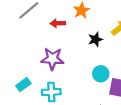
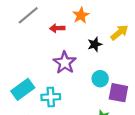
purple star: (52, 59) -> (65, 63), moved, turned 30
cyan rectangle: (23, 85) -> (23, 89), size x1.5

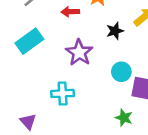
cyan rectangle: (23, 89) -> (29, 41), moved

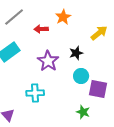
black star: (115, 31) -> (76, 53), moved

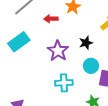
cyan cross: (35, 93) -> (64, 83), moved

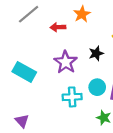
cyan rectangle: (19, 42) -> (24, 72), moved, turned 65
cyan circle: (91, 66) -> (97, 87), moved

